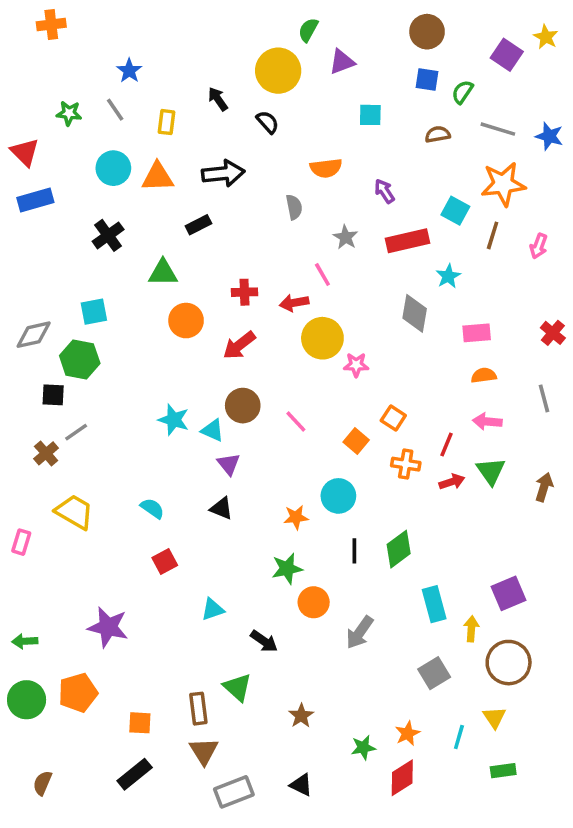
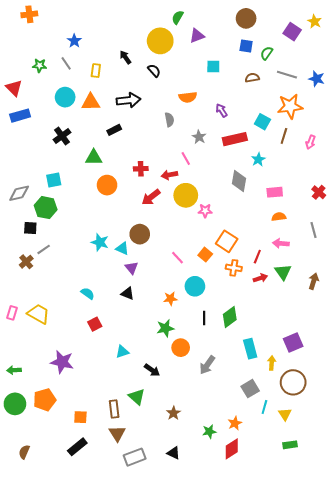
red arrow: (239, 345) -> (151, 197), moved
orange square: (393, 418) -> (227, 241), size x1.5
pink line: (296, 422) -> (178, 258), moved
yellow trapezoid: (74, 512) -> (39, 314), moved
cyan line: (459, 737) -> (264, 407), moved

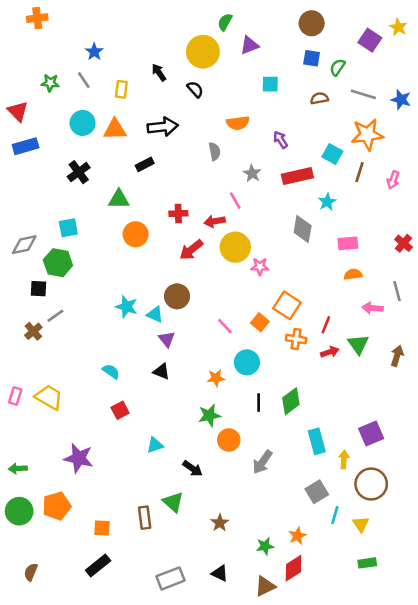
pink arrow: (281, 243) -> (372, 308), moved
brown triangle: (117, 434) -> (265, 586), moved, turned 36

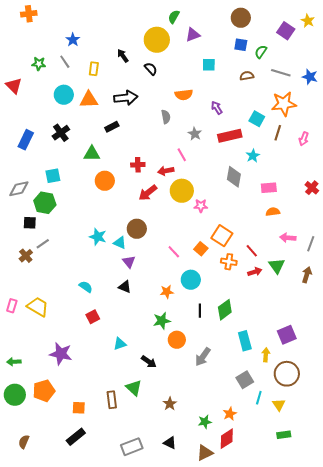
blue rectangle: (26, 146) -> (26, 140), moved, turned -48
gray line: (397, 291) -> (311, 244), moved, turned 35
red line: (326, 325) -> (252, 251), turned -64

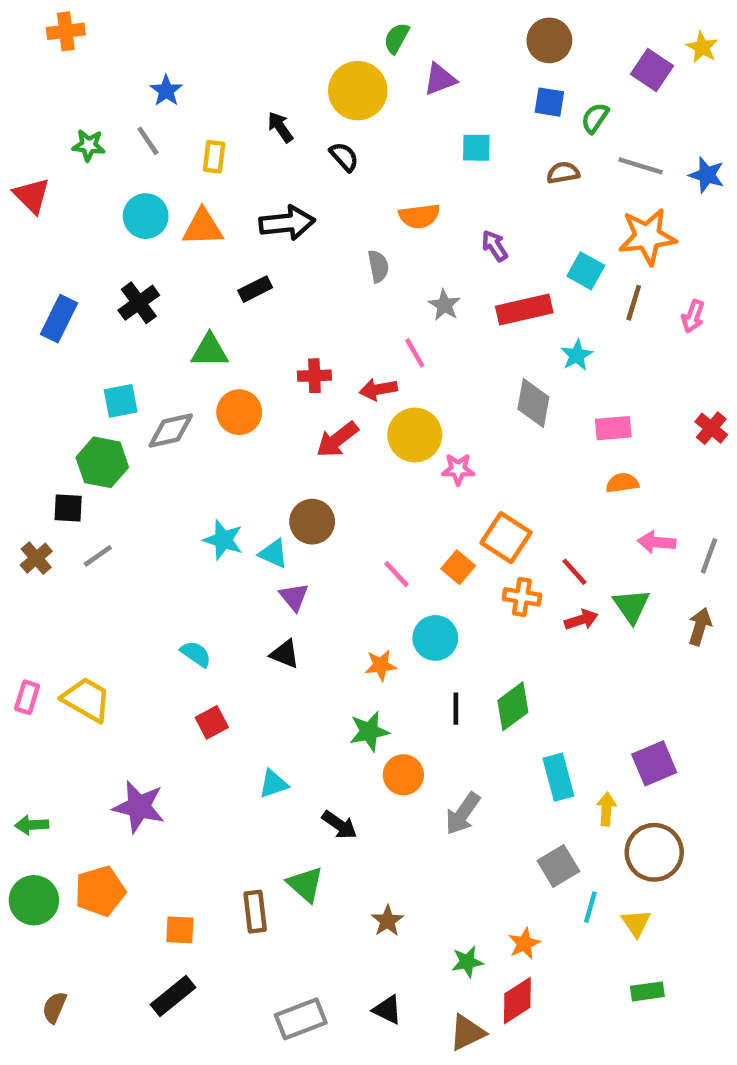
gray diamond: (19, 189) -> (171, 430), moved
brown cross: (26, 256) -> (36, 558), moved

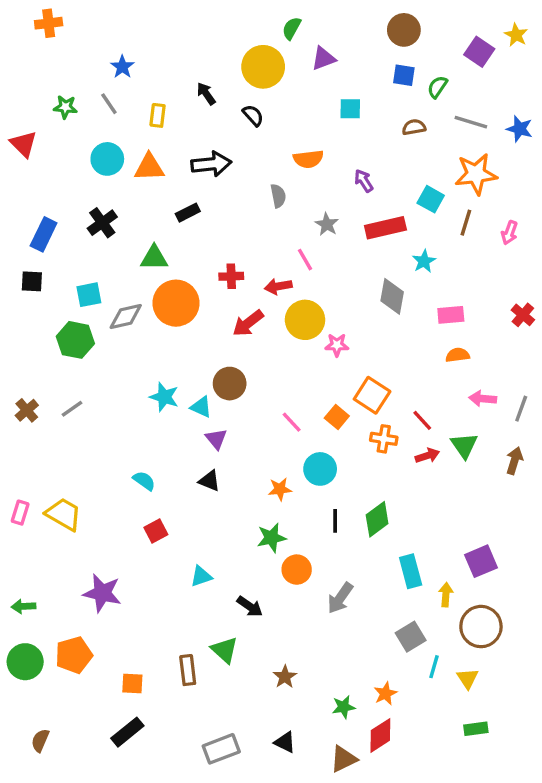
orange circle: (239, 412) -> (176, 303), size x1.4
black square: (68, 508) -> (32, 281), moved

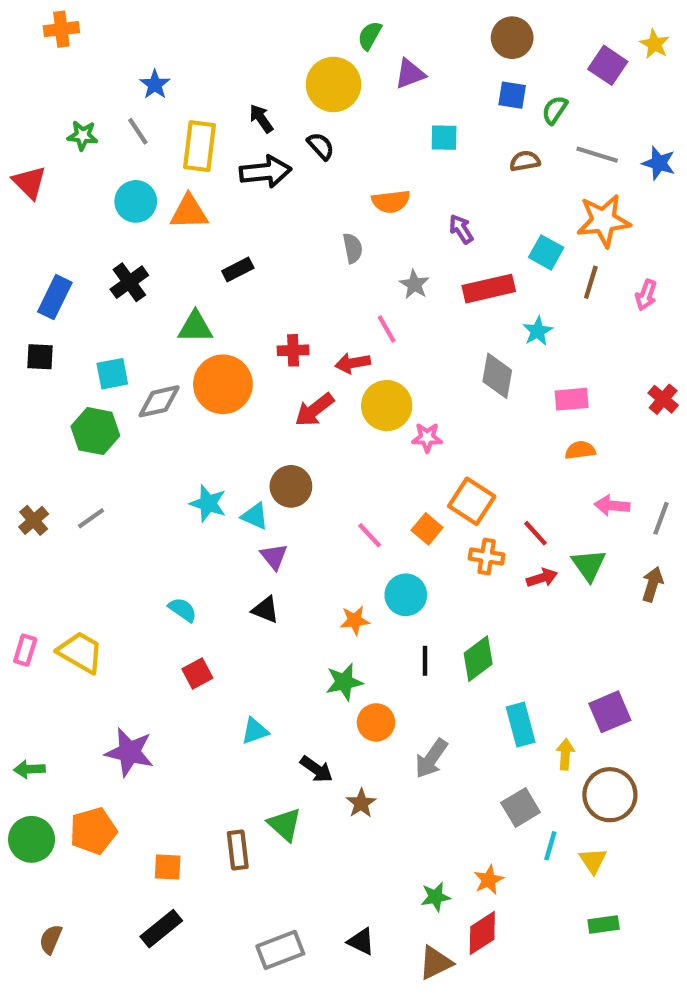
yellow rectangle: (158, 115) -> (200, 146), size x1.6
black arrow: (211, 164) -> (265, 172), moved
brown star: (285, 677) -> (361, 803), moved

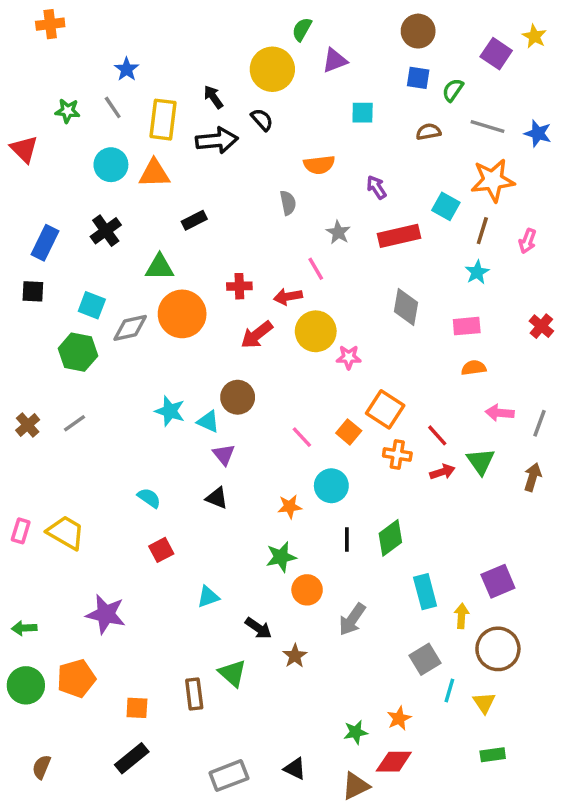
cyan star: (538, 331) -> (477, 272), moved
cyan square: (112, 374) -> (92, 305), turned 32
red diamond: (482, 933) -> (394, 762), turned 33

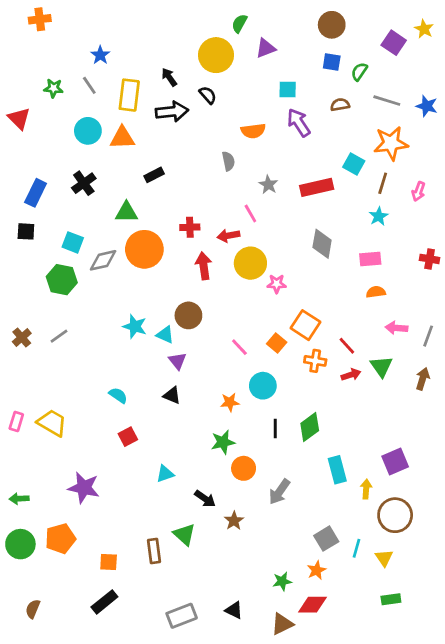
purple arrow: (376, 187) -> (299, 123), moved, size x1.5
red cross: (541, 326) -> (430, 259), turned -30
red arrow: (257, 335) -> (204, 266), turned 120
gray square: (425, 659) -> (326, 539), moved

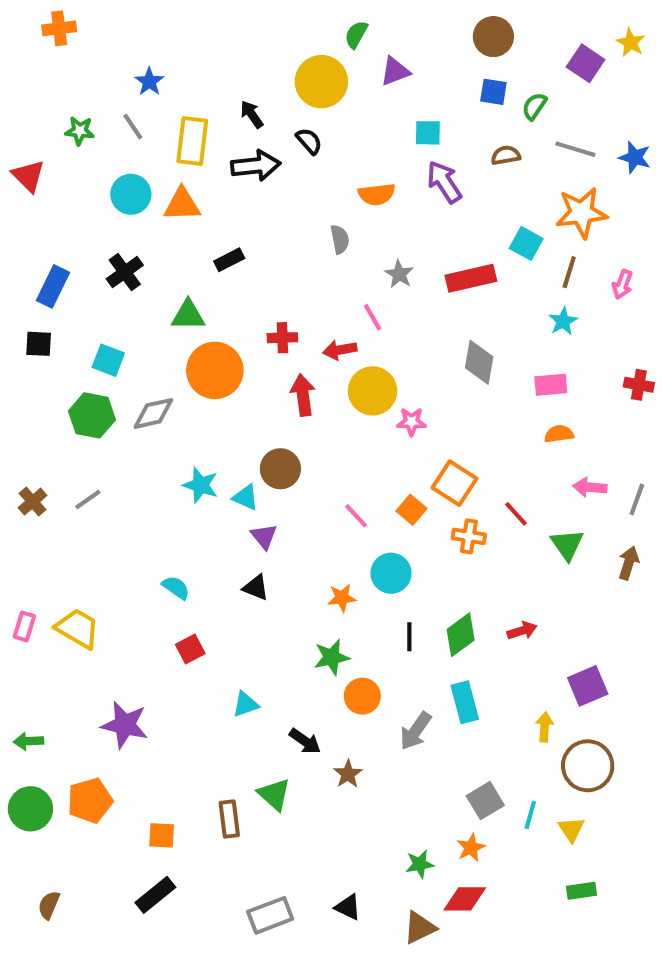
gray diamond: (103, 260) -> (153, 413), moved
red arrow: (351, 375) -> (522, 631), moved
cyan rectangle: (337, 470) -> (465, 702), moved

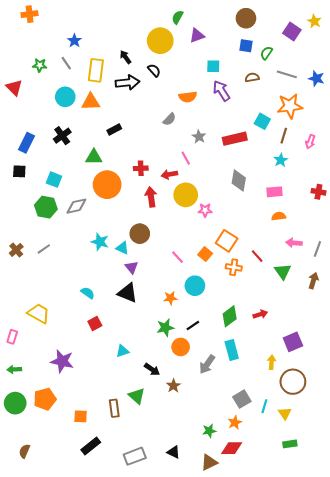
gray semicircle: (340, 239) -> (169, 119), turned 56
black triangle: (256, 588) -> (128, 293), size x1.5
pink rectangle: (24, 626) -> (12, 337), moved
black line: (409, 637) -> (193, 326), moved, turned 56
black rectangle: (155, 895) -> (91, 446), moved

